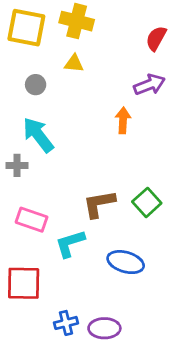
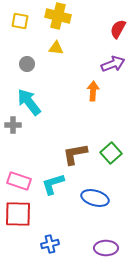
yellow square: (26, 28) -> (20, 21), size x0.6
pink rectangle: (32, 220) -> (19, 181), moved
purple ellipse: (104, 328) -> (106, 248), moved

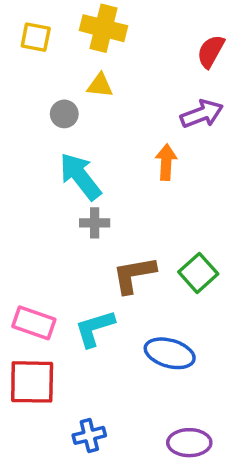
gray circle: (27, 64) -> (64, 114), moved
cyan arrow: (29, 102) -> (80, 176), moved
gray cross: (13, 125) -> (95, 223), moved

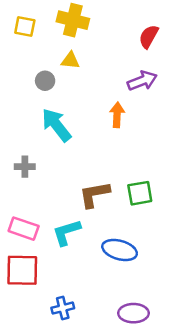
gray cross: (95, 223) -> (25, 167), moved
green square: (198, 273) -> (140, 193), turned 32

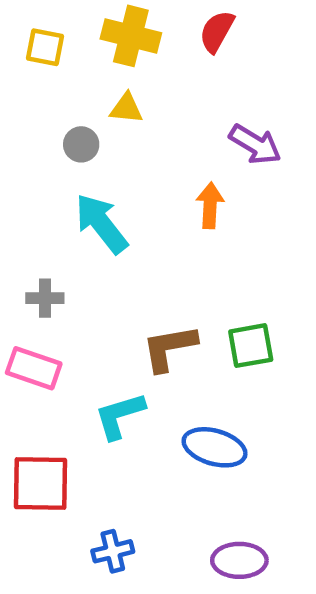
red semicircle: (149, 37) -> (217, 31), moved
purple arrow: (142, 81) -> (255, 144), turned 52
pink rectangle: (24, 229) -> (34, 368), moved

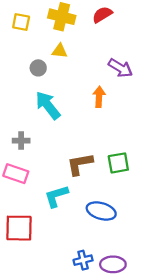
red semicircle: (217, 31) -> (102, 15), turned 30
blue cross: (113, 551) -> (83, 260), moved

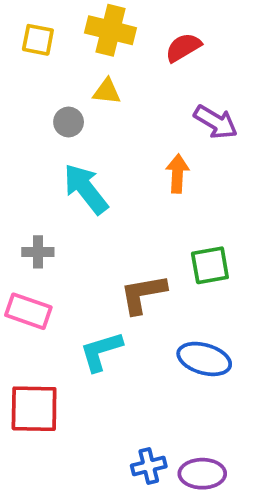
red semicircle: (102, 15) -> (183, 47), moved
green square: (118, 163) -> (210, 265), moved
blue ellipse: (101, 211) -> (204, 359), moved

